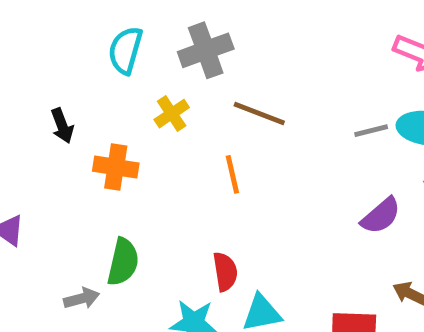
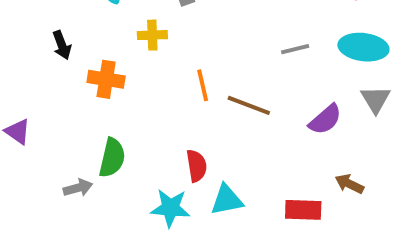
yellow cross: (172, 114) -> (152, 35), turned 32
brown line: (259, 114) -> (249, 105), moved
gray line: (371, 131) -> (295, 49), moved

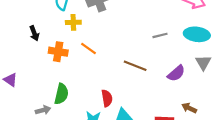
yellow cross: (152, 35) -> (73, 22), moved
orange line: (203, 85) -> (88, 48), moved, turned -42

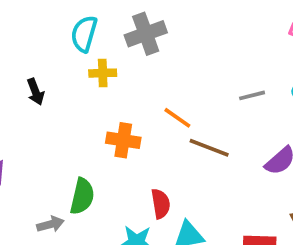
orange line: (88, 48) -> (177, 118), moved
orange cross: (58, 52) -> (123, 140), moved

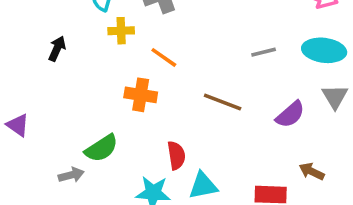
black arrow: (35, 92) -> (57, 49), turned -135
orange line: (177, 118) -> (164, 57), moved
green semicircle: (82, 196) -> (101, 148), turned 44

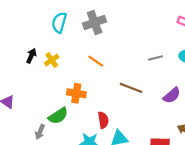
yellow cross: (121, 31) -> (52, 60), moved, turned -32
orange cross: (141, 95) -> (76, 93), moved
gray arrow: (71, 175) -> (40, 132), turned 128

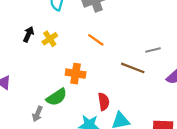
gray line: (156, 58) -> (153, 50), moved

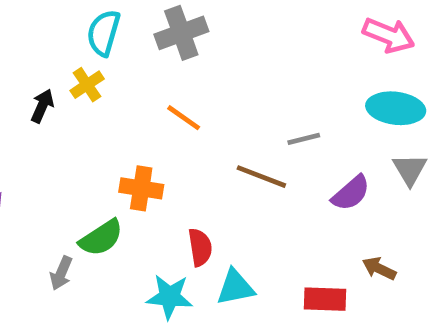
yellow cross: (50, 39) -> (87, 85), moved

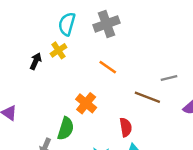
orange cross: (141, 188) -> (86, 103), turned 30
green semicircle: (101, 238) -> (66, 128), turned -40
red semicircle: (200, 247) -> (126, 127), moved

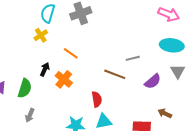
black arrow: (36, 61) -> (45, 69), moved
orange line: (108, 67) -> (71, 53), moved
green semicircle: (66, 128) -> (25, 88), moved

